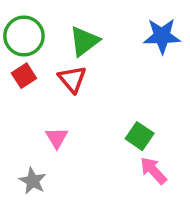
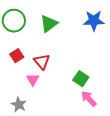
red square: (24, 76) -> (17, 56), moved
red triangle: (72, 79) -> (42, 62), moved

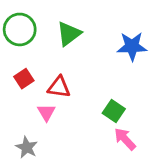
blue star: (94, 21) -> (132, 46), moved
red triangle: (42, 62) -> (59, 87), turned -42

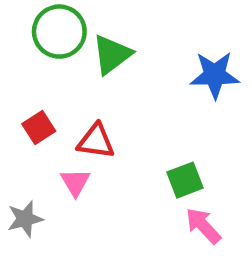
green circle: (20, 29) -> (59, 32), moved
green square: (114, 111) -> (185, 180), turned 35
gray star: (27, 147) -> (25, 219), moved, turned 30

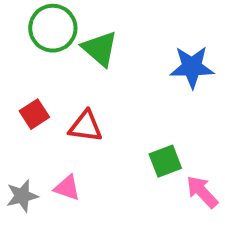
green triangle: (112, 54) -> (100, 49), turned -42
pink triangle: (75, 182) -> (67, 188), moved, turned -40
pink arrow: (203, 226) -> (202, 192), moved

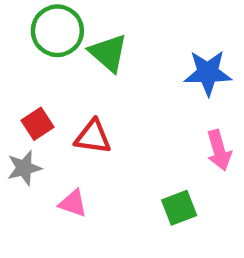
green square: (165, 161) -> (179, 208), moved
pink arrow: (202, 192) -> (219, 150), moved, turned -153
gray star: (22, 196) -> (24, 168), moved

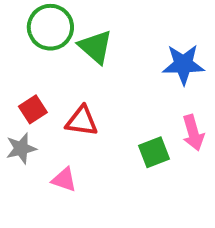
green square: (179, 208) -> (154, 152), moved

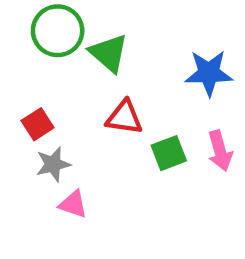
red triangle: (82, 121) -> (124, 117), moved
gray star: (21, 148) -> (53, 164), moved
green square: (154, 152) -> (169, 153), moved

